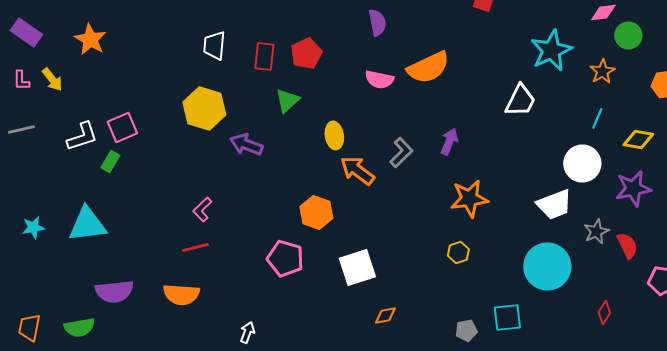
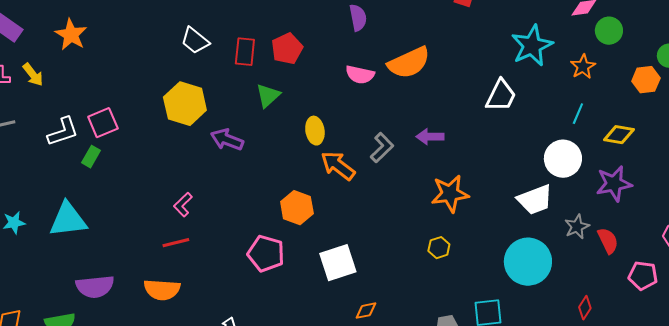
white trapezoid: (214, 46) -> (195, 41), turned -56
purple arrow: (449, 142) -> (430, 137), turned -112

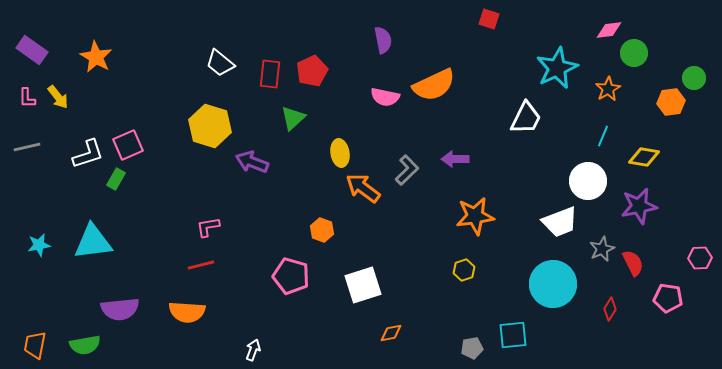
pink L-shape: (183, 205) -> (208, 227), turned 35
orange hexagon: (297, 208) -> (322, 230), size x0.7
red diamond: (585, 308) -> (610, 309), moved

